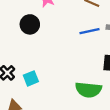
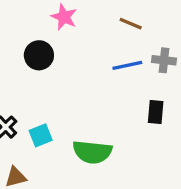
green semicircle: (88, 90) -> (92, 152), moved

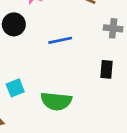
blue line: (127, 65) -> (60, 40), moved

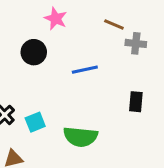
gray cross: (113, 28) -> (136, 43), moved

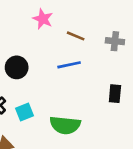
brown line: (114, 24) -> (76, 36), moved
black circle: (34, 52) -> (17, 67), moved

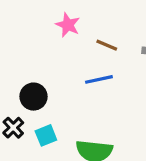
black circle: (17, 67) -> (34, 97), moved

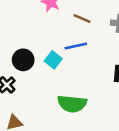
cyan square: (46, 135) -> (53, 60), moved, turned -30

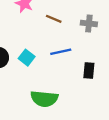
blue line: (76, 46) -> (61, 52), moved

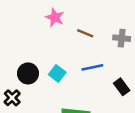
black rectangle: (89, 71) -> (122, 87), turned -42

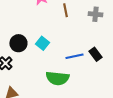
brown line: (85, 33) -> (65, 10), turned 56
blue line: (92, 67) -> (74, 56), moved

